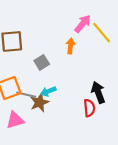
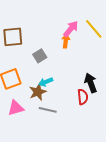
pink arrow: (83, 24) -> (71, 29), moved
gray line: (26, 95) -> (48, 110), moved

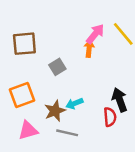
cyan arrow: (46, 82) -> (74, 104), moved

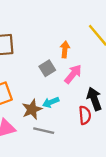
pink arrow: (95, 34) -> (73, 74), moved
gray square: (57, 67) -> (47, 68), moved

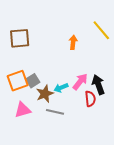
gray square: (47, 68) -> (33, 81), moved
pink arrow: (73, 74) -> (80, 82), moved

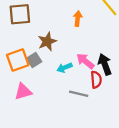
pink arrow: (80, 82) -> (85, 61), turned -90
brown star: (45, 94) -> (47, 41), moved
gray line: (55, 112) -> (79, 94), moved

